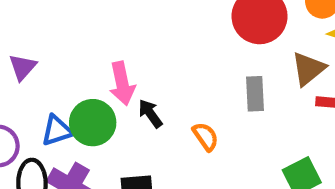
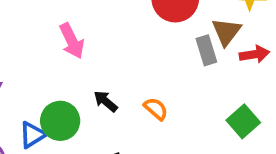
pink arrow: (122, 83) -> (72, 41), moved
gray rectangle: (255, 94) -> (206, 50), moved

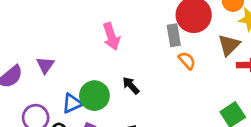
gray rectangle: (206, 50) -> (174, 35), moved
orange semicircle: (156, 109) -> (187, 61), moved

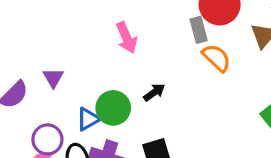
orange semicircle: (187, 61) -> (217, 58), size x1.4
black arrow: (131, 85) -> (154, 92), turned 102

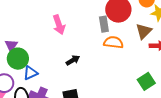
orange semicircle: (217, 58) -> (113, 42), turned -42
green circle: (113, 108) -> (18, 59), moved

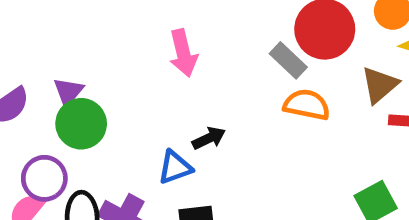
gray rectangle: (104, 24) -> (288, 60), turned -42
blue triangle: (30, 73) -> (175, 167), moved

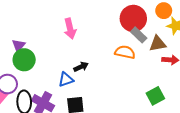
gray rectangle: (288, 60) -> (139, 35), moved
brown triangle: (380, 85) -> (158, 44), turned 30

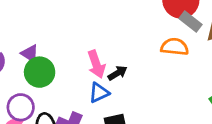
pink arrow: (70, 29) -> (96, 64), moved
purple triangle: (18, 45) -> (30, 54), turned -32

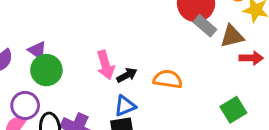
orange semicircle: (175, 47) -> (168, 79), moved
blue triangle: (99, 93) -> (125, 106), moved

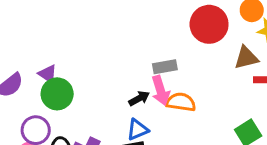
gray rectangle: (205, 26) -> (165, 67), moved, turned -50
pink arrow: (105, 65) -> (161, 91), moved

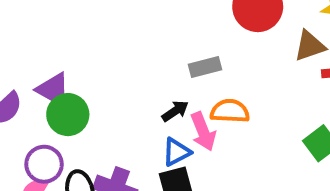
purple triangle: (48, 74) -> (53, 90), size x1.4
pink arrow: (161, 91) -> (203, 132), moved

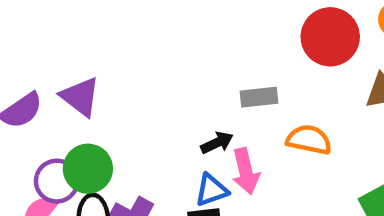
orange semicircle: (230, 111) -> (309, 140), moved
green circle: (68, 115) -> (88, 169), moved

